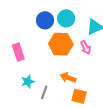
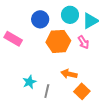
cyan circle: (66, 18) -> (70, 15), moved
pink rectangle: (18, 52) -> (13, 39), moved, turned -36
orange square: (79, 96) -> (82, 91), turned 35

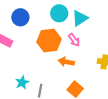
blue circle: (40, 19) -> (20, 17), moved
orange arrow: (69, 74) -> (66, 62), moved

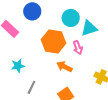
cyan star: (22, 82) -> (18, 66), moved

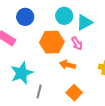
cyan star: (18, 66) -> (22, 73), size x1.6

